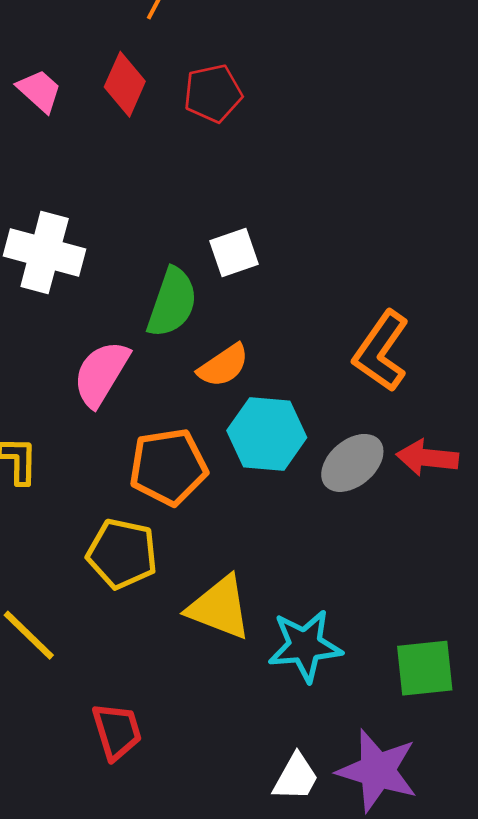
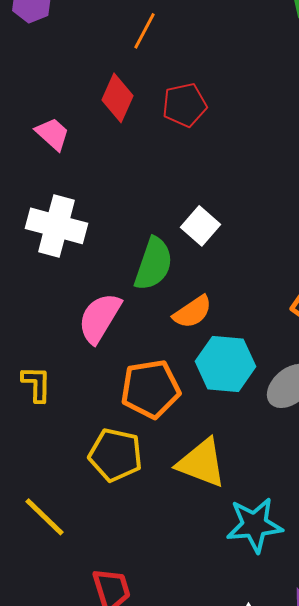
pink trapezoid: (39, 91) -> (53, 134), moved
white square: (234, 253) -> (201, 226), turned -30
yellow triangle: (219, 608) -> (202, 463), moved

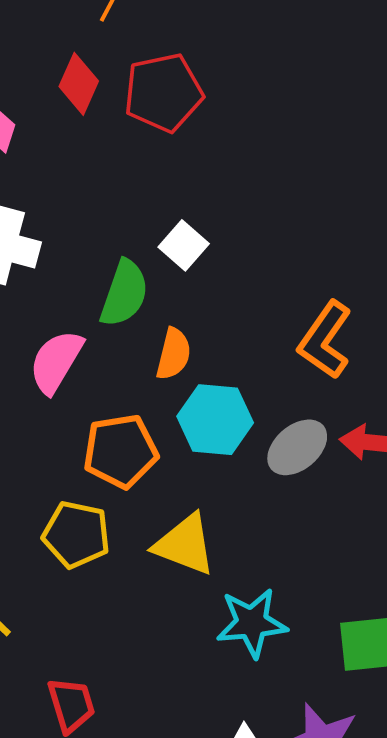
red pentagon: (185, 105) -> (163, 93), size x1.4
orange semicircle: (193, 312) -> (174, 354), turned -42

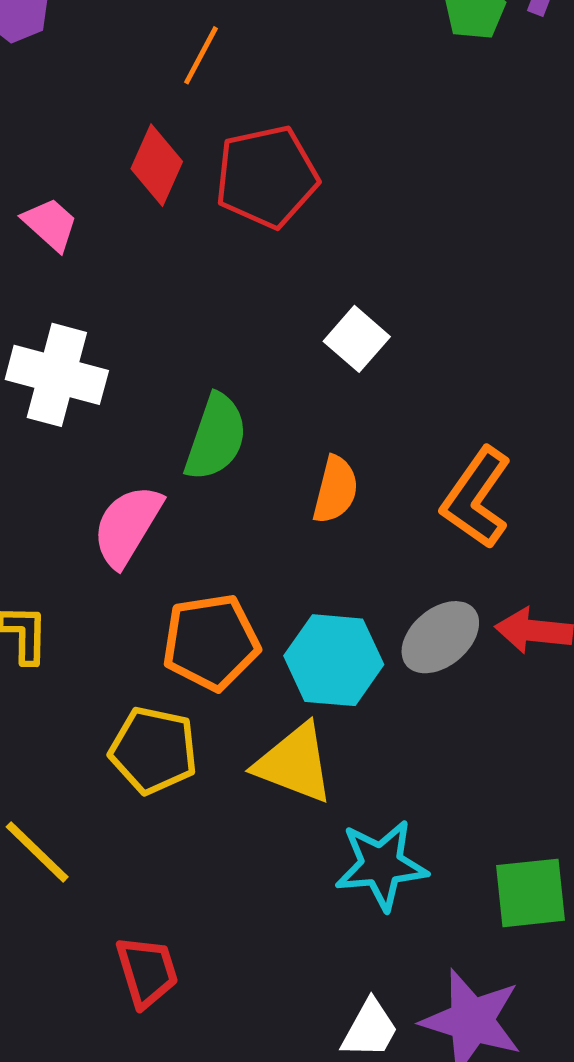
white square: (184, 245) -> (357, 339), moved
orange semicircle: (174, 354) -> (335, 490), moved
cyan hexagon: (215, 420) -> (334, 660), moved

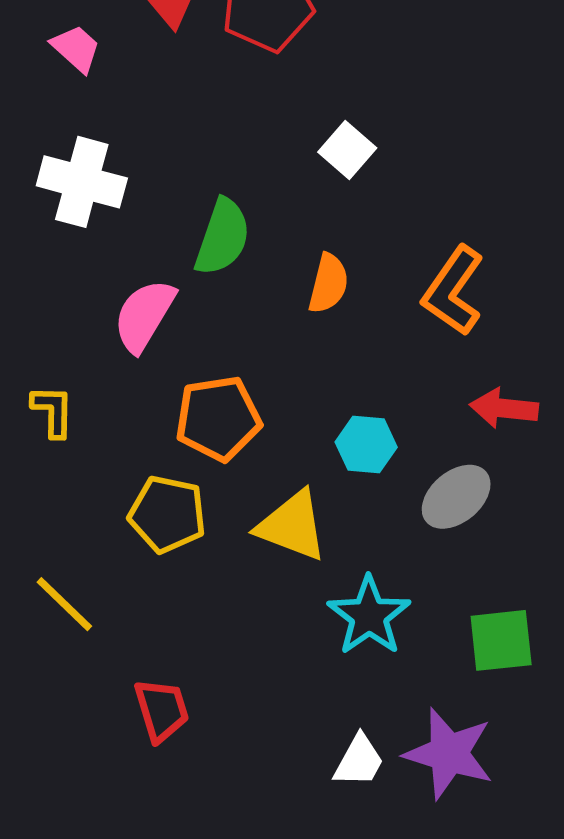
gray ellipse: (440, 637) -> (456, 497), moved
cyan hexagon: (334, 660) -> (366, 445), moved, size x0.7
cyan star: (381, 865) -> (369, 616), turned -30

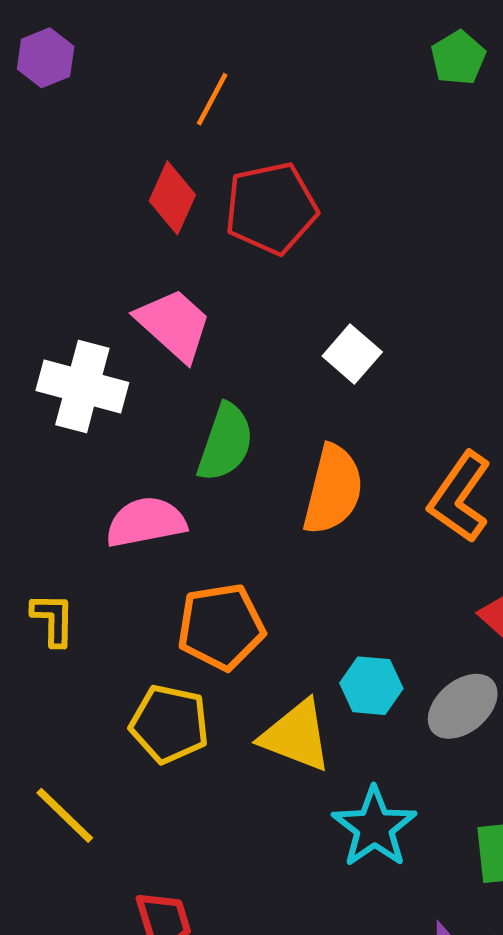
pink trapezoid: (76, 48) -> (174, 325), moved, size x1.5
orange semicircle: (328, 283) -> (333, 490), size x1.5
pink semicircle: (144, 315) -> (146, 522), turned 48
cyan hexagon: (366, 445) -> (371, 686), moved

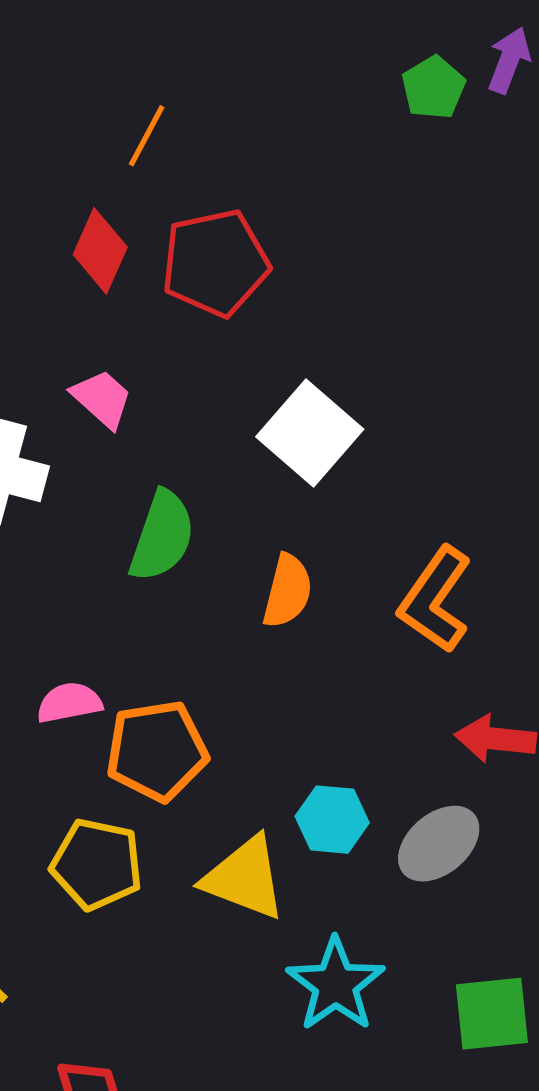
pink trapezoid: (174, 325) -> (102, 399), size x0.7
white square: (352, 354) -> (310, 433), size x1.5
orange semicircle: (333, 490) -> (287, 591), size x0.7
pink semicircle: (146, 522) -> (69, 703), moved, size x0.7

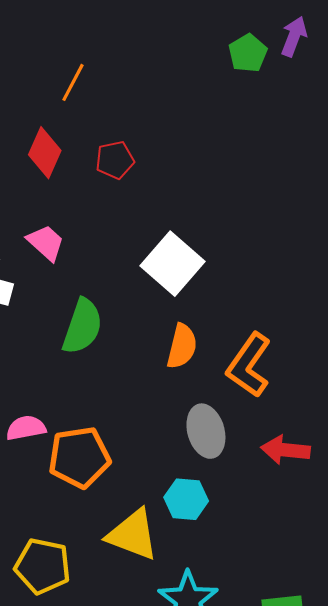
red pentagon: (215, 263) -> (115, 160), size x0.6
orange semicircle: (287, 591) -> (182, 346), moved
gray ellipse: (439, 844) -> (206, 431), moved, turned -66
yellow pentagon: (97, 864) -> (43, 566), moved

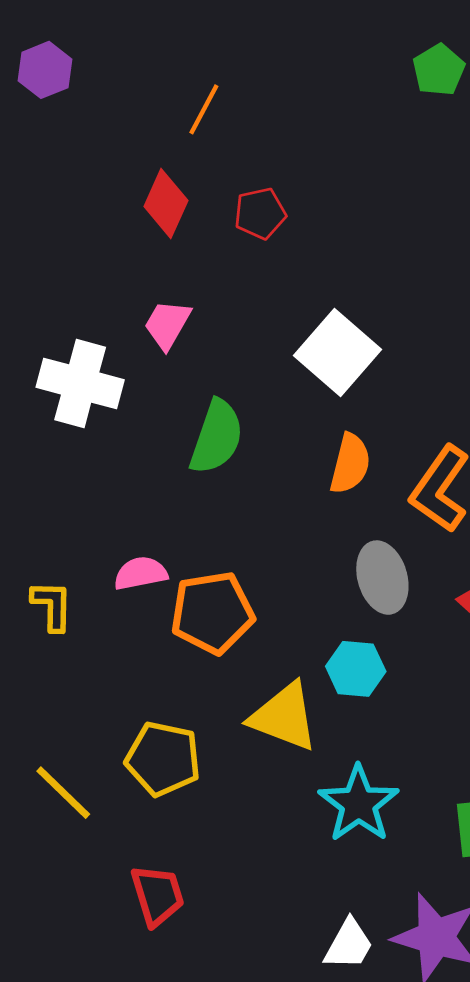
pink trapezoid: (46, 243) -> (167, 324), turned -102

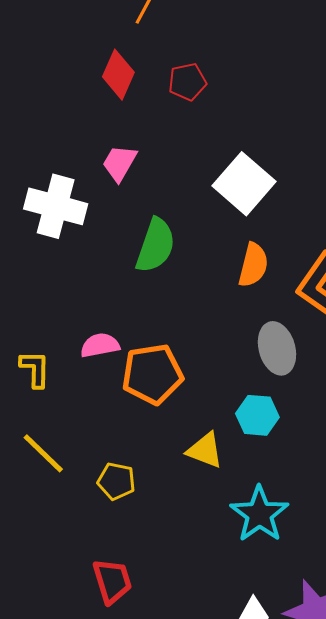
yellow triangle: (284, 717) -> (205, 450), size x0.7
yellow pentagon: (163, 759) -> (116, 481), size x0.7
yellow line: (63, 793) -> (43, 453), moved

